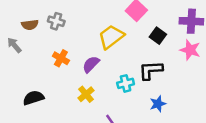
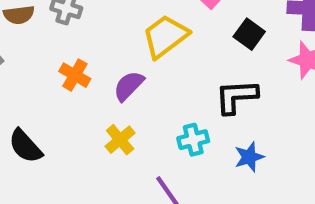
cyan cross: (126, 83) -> (193, 140), moved
black semicircle: (33, 98) -> (25, 146), turned -114

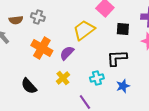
black square: (249, 34) -> (123, 29), turned -32
orange cross: (75, 75) -> (42, 48), size x1.5
black semicircle: (25, 146) -> (29, 86), moved

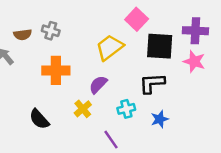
black square: (123, 29) -> (160, 46), size x1.6
orange cross: (42, 48) -> (56, 70), turned -30
purple semicircle: (67, 53) -> (98, 85), moved

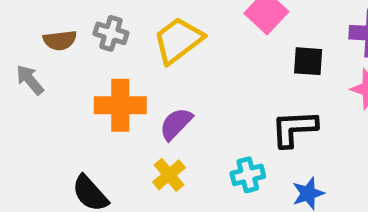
black square: (160, 46) -> (308, 61), size x0.6
yellow trapezoid: (110, 47) -> (178, 40), moved
purple semicircle: (98, 85) -> (176, 124), moved

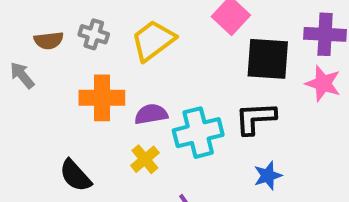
black square: (308, 61) -> (268, 59), size x1.6
purple semicircle: (176, 124) -> (151, 114), turned 36
cyan cross: (248, 175) -> (198, 133), moved, size x1.6

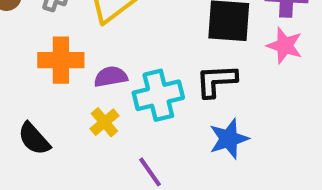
blue star: (268, 176) -> (229, 139), size x1.4

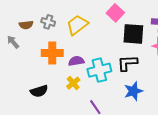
black semicircle: (34, 139) -> (39, 91), turned -66

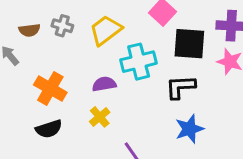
orange cross: (52, 53) -> (50, 89), moved, turned 30
cyan cross: (99, 70) -> (139, 62), moved

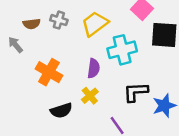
purple semicircle: (104, 84) -> (94, 68), turned 108
black L-shape: (180, 87) -> (136, 92), moved
black semicircle: (49, 129) -> (61, 111), moved

